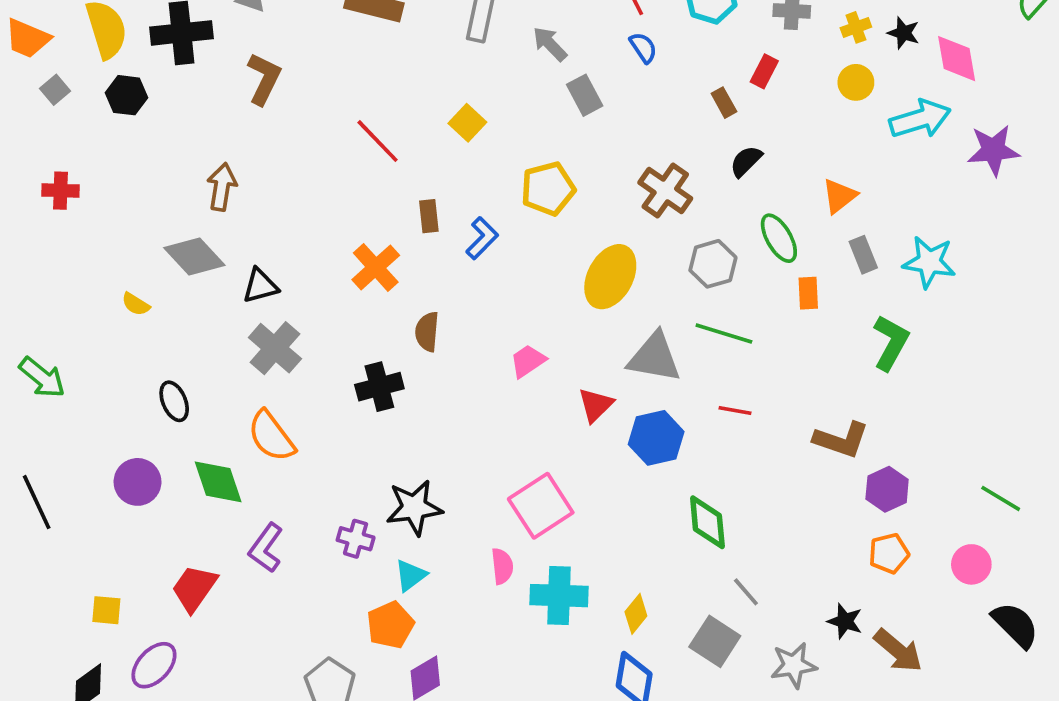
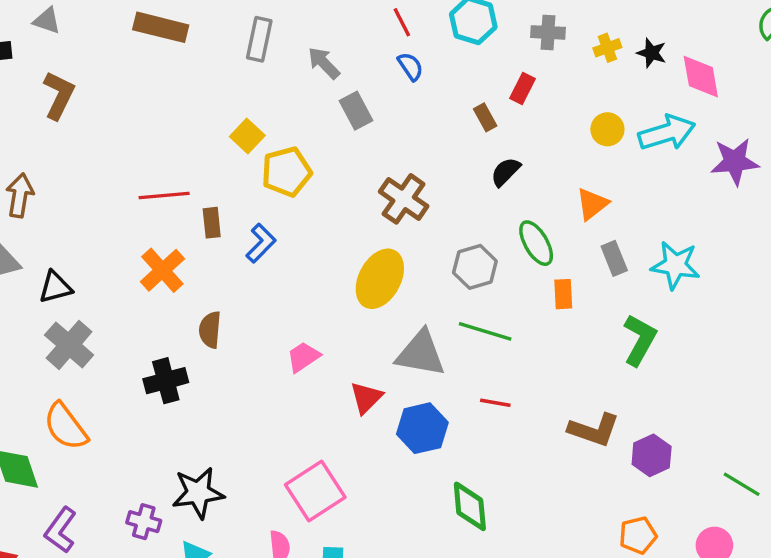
yellow circle: (856, 82) -> (607, 129), moved
red line: (378, 141) -> (164, 196), moved, turned -51
yellow pentagon: (548, 189) -> (286, 172), moved
brown cross: (665, 191) -> (404, 199), moved
purple hexagon: (887, 489) -> (652, 455), moved

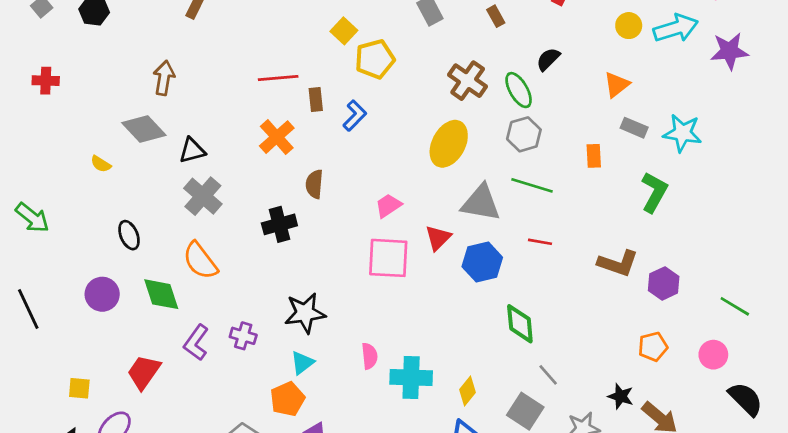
brown rectangle: (485, 117) -> (496, 16), moved
green ellipse: (536, 243) -> (519, 90), moved
gray rectangle: (614, 258) -> (634, 128), turned -45
pink square: (315, 491) -> (388, 258), moved, turned 36
purple cross: (144, 522) -> (243, 336), moved

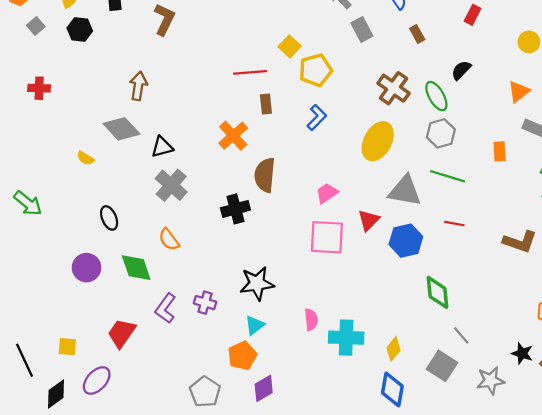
red line: (278, 78) -> (250, 72), moved
blue L-shape: (355, 116) -> (317, 118), moved
brown semicircle: (314, 184) -> (265, 175), size x1.4
orange semicircle: (200, 261) -> (169, 239), size x0.7
black line: (28, 309) -> (24, 360), moved

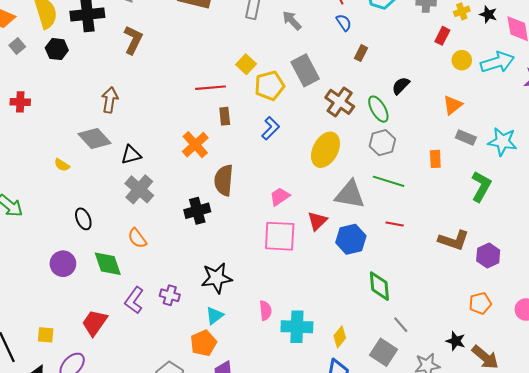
red rectangle: (472, 15) -> (442, 36), moved
gray rectangle: (362, 29) -> (305, 70), moved, size x1.4
brown rectangle: (417, 34) -> (361, 53), turned 56

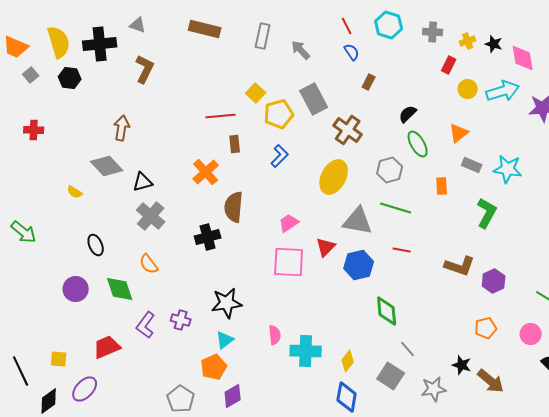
green ellipse: (378, 109) -> (418, 144), moved
red trapezoid: (95, 323) -> (107, 347), turned 32

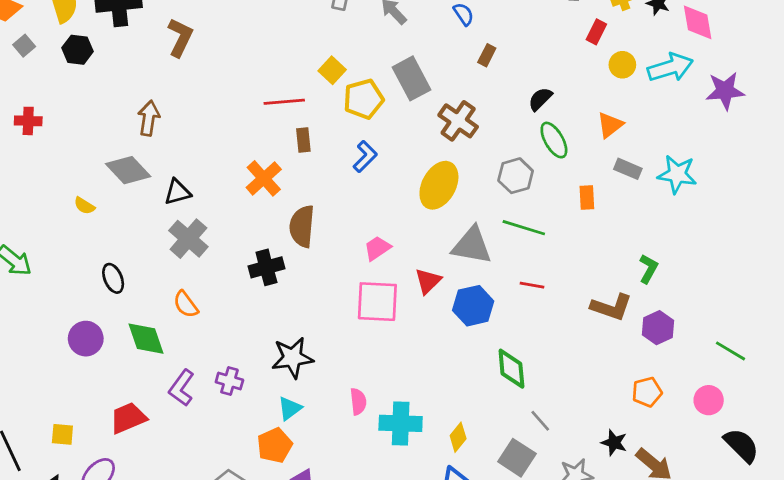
green L-shape: (487, 213) -> (648, 269), moved, size x0.7

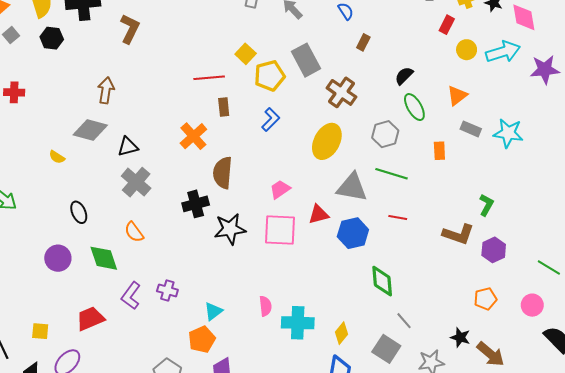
gray diamond: (128, 170) -> (90, 130), turned -32
red triangle: (428, 281) -> (319, 214), turned 30
black star: (292, 358) -> (230, 229), moved

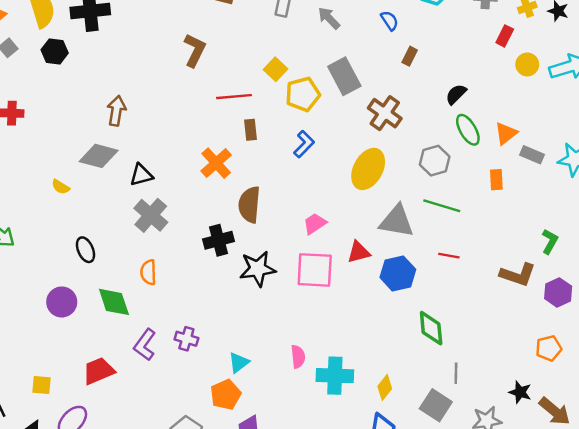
brown L-shape: (130, 29) -> (195, 50), moved
orange triangle: (457, 96) -> (506, 133), moved
orange semicircle: (134, 232) -> (148, 272), turned 35
gray line: (404, 321) -> (456, 373), turned 42

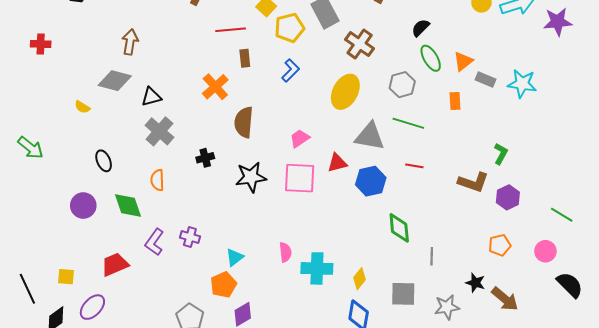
black cross: (218, 240) -> (205, 158), moved, size x0.7
gray line: (456, 373) -> (432, 256), moved
gray square: (436, 405) -> (403, 294), turned -32

